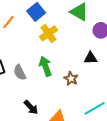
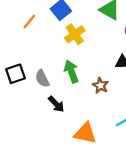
black arrow: (31, 107) -> (56, 104), moved

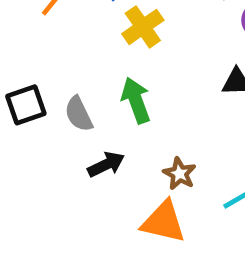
brown star: (100, 85) -> (179, 174), moved
black arrow: (56, 104) -> (106, 164), turned -72

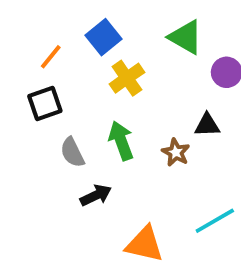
black square: (26, 105) -> (45, 104), moved
brown star: (179, 174) -> (176, 152), moved

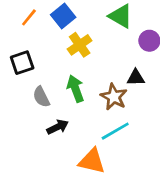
orange line: (51, 57) -> (29, 17), moved
brown star: (176, 152) -> (114, 97), size x1.4
cyan line: (215, 221) -> (115, 131), moved

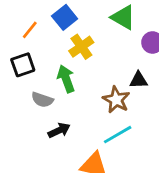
orange line: (29, 17) -> (30, 30), moved
green arrow: (75, 89) -> (66, 79), moved
gray semicircle: (41, 97) -> (42, 100), turned -45

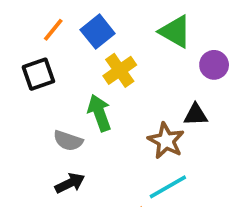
orange line: (30, 30) -> (53, 30), moved
black square: (23, 65) -> (38, 74), moved
black arrow: (59, 130) -> (70, 183), moved

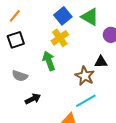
orange line: (53, 30) -> (15, 16), moved
blue square: (98, 32) -> (63, 16), moved
gray semicircle: (68, 141) -> (20, 76), moved

